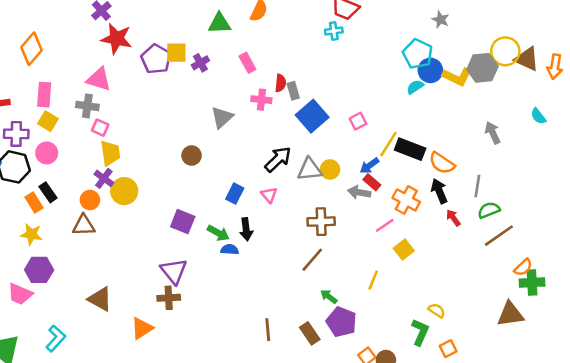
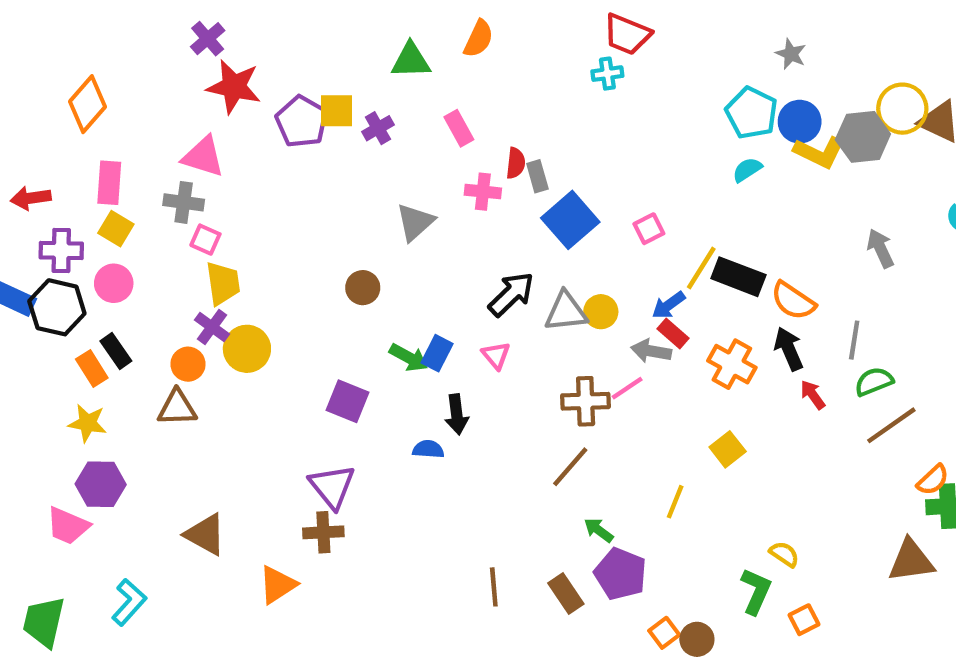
blue circle: (430, 70) -> (800, 122), moved
pink line: (385, 225) -> (627, 388), moved
green arrow: (218, 233) -> (409, 358), moved

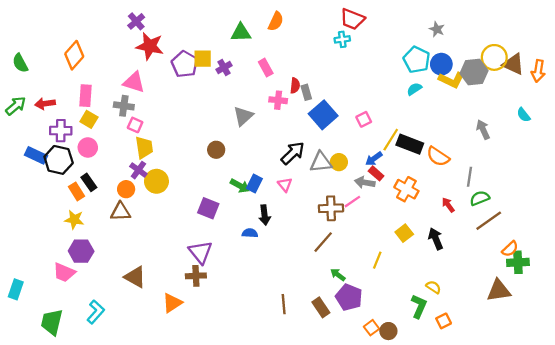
black arrow: (789, 349) -> (436, 239), moved

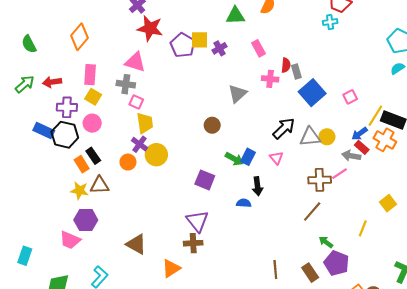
orange cross: (406, 189) -> (385, 140), moved
brown triangle: (120, 212) -> (100, 185), moved

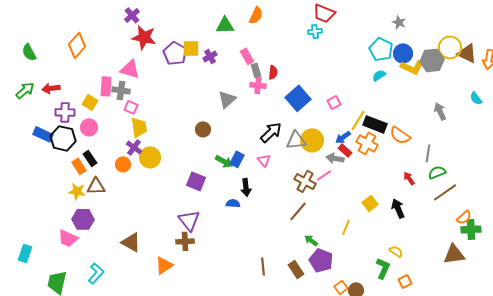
gray rectangle: (296, 72) -> (256, 70), moved
pink rectangle: (90, 75) -> (106, 86), moved
yellow circle: (327, 137) -> (312, 140), size x1.5
brown cross: (320, 180) -> (305, 181), turned 30

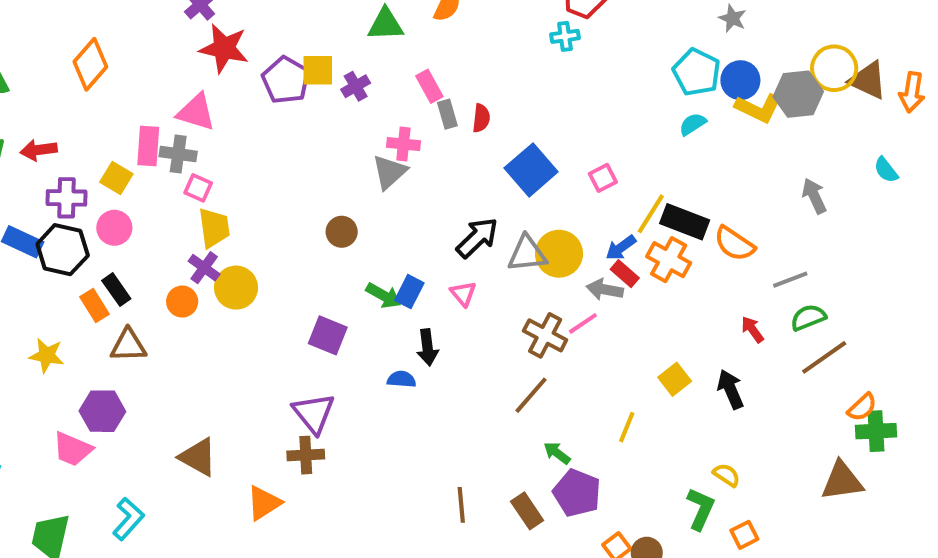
pink cross: (258, 85) -> (403, 144), moved
gray line: (428, 153) -> (790, 280), turned 60
yellow star: (77, 191) -> (47, 355), moved

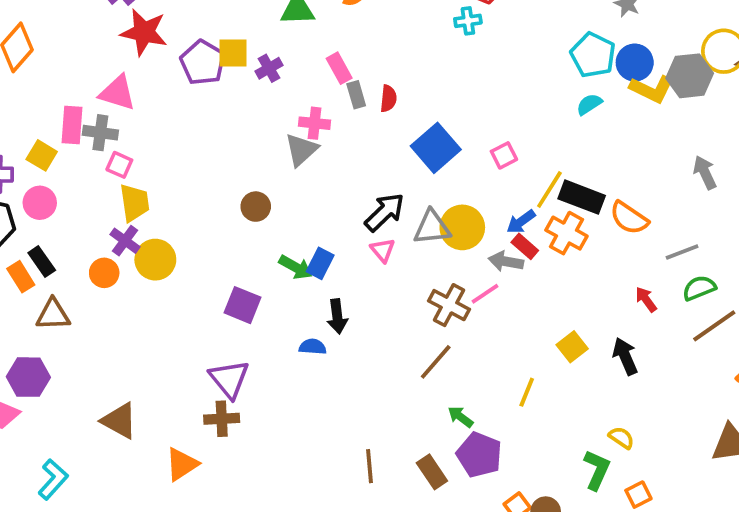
pink triangle: (463, 294) -> (383, 250), moved

